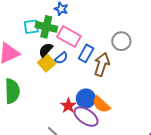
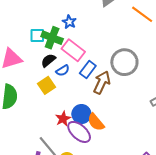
gray circle: (121, 41) -> (124, 62), size x1.4
yellow square: (47, 63) -> (46, 85), moved

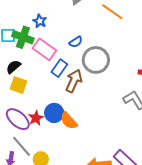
black semicircle: (48, 60) -> (13, 67), moved
blue semicircle: (63, 71) -> (76, 42), moved
yellow square: (46, 85) -> (19, 85), turned -36
purple ellipse: (79, 132) -> (18, 119), moved

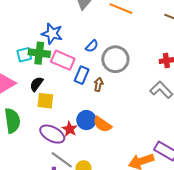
blue star: (40, 21) -> (52, 34), size x1.5
brown arrow: (74, 81) -> (98, 84), size x0.6

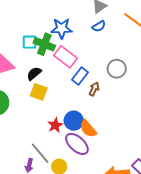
blue star: (52, 34) -> (62, 28), turned -30
blue semicircle: (92, 46) -> (99, 26), moved
gray circle: (115, 59) -> (117, 69), size x0.7
purple ellipse: (52, 134) -> (77, 144), moved

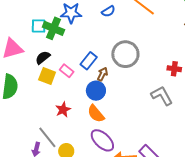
pink rectangle: (65, 57) -> (67, 71), moved, size x0.6
gray circle: (117, 69) -> (125, 54), size x1.4
blue circle: (74, 121) -> (96, 91), moved
purple ellipse: (77, 144) -> (102, 140), moved

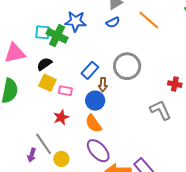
pink rectangle: (67, 71) -> (65, 91), moved, turned -32
brown arrow: (102, 74) -> (103, 85), turned 152

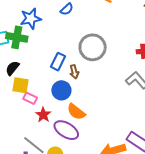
pink rectangle: (65, 91) -> (30, 98), moved, turned 32
blue circle: (95, 101) -> (61, 90), moved
purple ellipse: (98, 151) -> (66, 130), moved

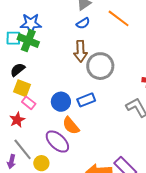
blue star: (31, 19) -> (31, 24), moved
blue rectangle: (58, 62) -> (86, 100), moved, turned 30
brown arrow: (74, 72) -> (81, 51), moved, size x1.5
red star: (43, 115) -> (17, 120), moved

